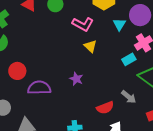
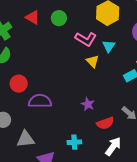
cyan triangle: (119, 24) -> (109, 46), moved
purple star: (76, 79) -> (88, 104), moved

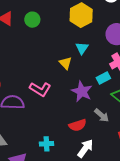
pink L-shape: (86, 39) -> (40, 89), moved
purple star: (88, 104) -> (82, 91), moved, size x1.5

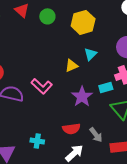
yellow hexagon: (81, 15) -> (83, 22), moved
yellow triangle: (65, 63) -> (71, 66), turned 40
gray arrow: (102, 115) -> (96, 135), moved

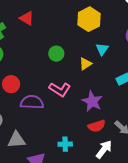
green circle: (47, 16) -> (56, 54), moved
purple star: (82, 97) -> (92, 101), moved

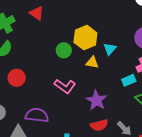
yellow hexagon: (89, 19) -> (85, 38), moved
yellow triangle: (85, 64) -> (92, 62), turned 40
purple semicircle: (32, 102) -> (37, 115), moved

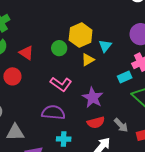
red triangle: (37, 13) -> (26, 53), moved
yellow triangle: (92, 62) -> (88, 60), turned -40
purple semicircle: (37, 115) -> (53, 112), moved

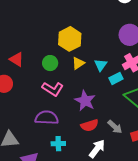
cyan triangle: (105, 46) -> (101, 65), moved
green circle: (59, 48) -> (50, 63), moved

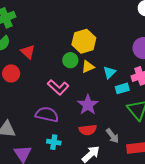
green circle: (50, 63) -> (70, 60), moved

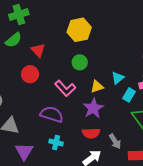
yellow hexagon: (84, 41) -> (79, 30), moved
yellow triangle: (88, 67) -> (97, 87), moved
red circle: (11, 73) -> (30, 74), moved
cyan rectangle: (122, 88) -> (129, 95), turned -48

